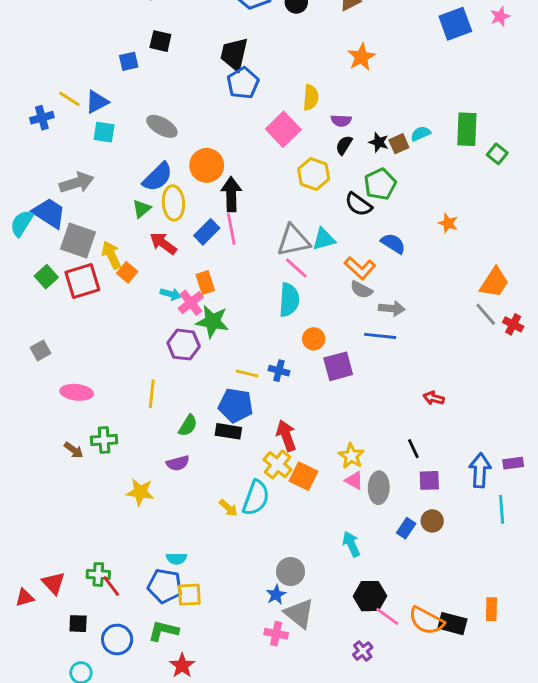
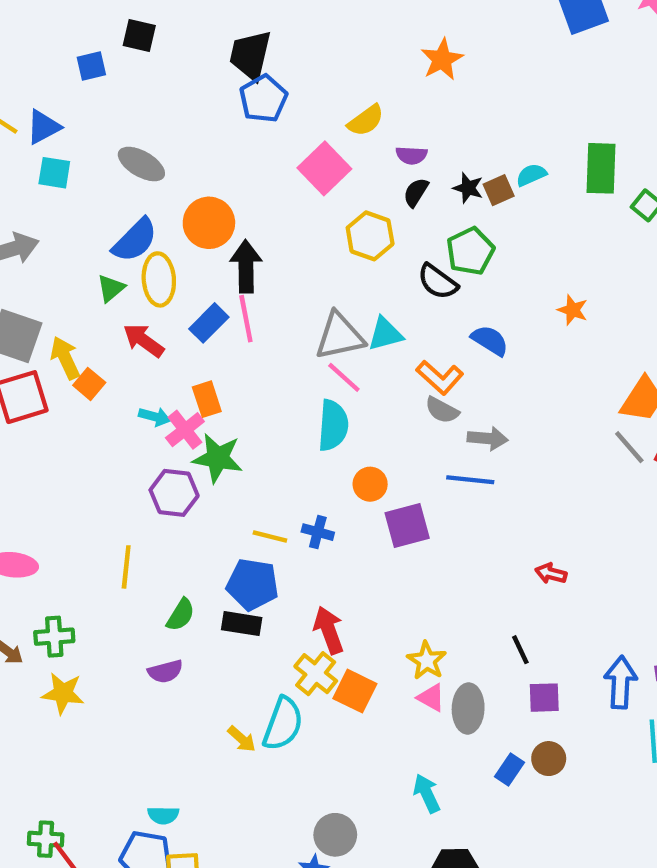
yellow semicircle: (311, 97) -> (366, 120), turned 50
yellow star: (140, 492) -> (63, 693), moved

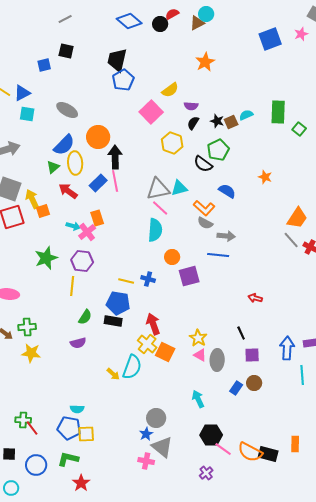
orange square: (89, 384) -> (43, 211), turned 32
green star: (218, 458) -> (46, 258), moved, turned -30
yellow line: (126, 567) -> (72, 286), moved

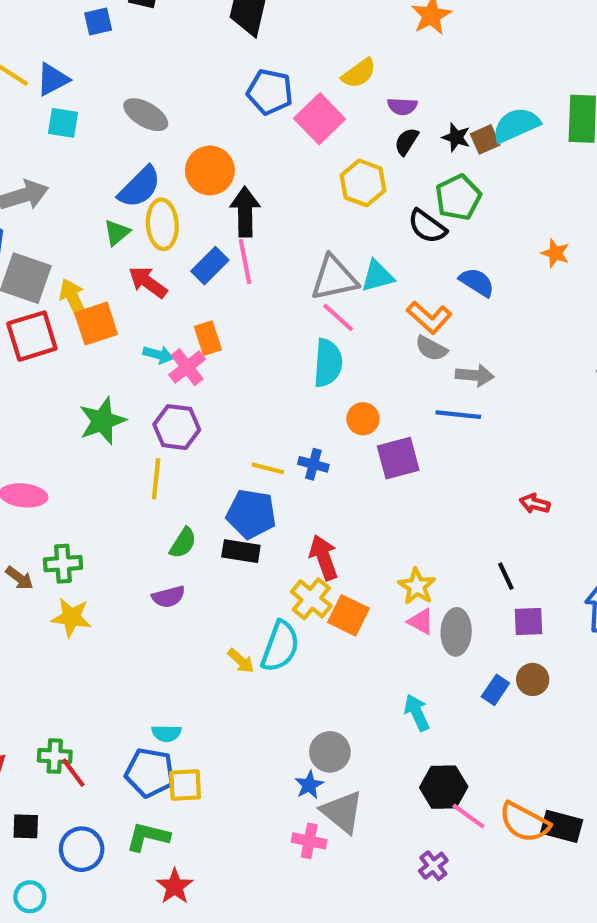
blue pentagon: (123, 80) -> (270, 92), moved, turned -30
cyan semicircle: (246, 115) -> (516, 125), size x1.6
orange square: (43, 211) -> (96, 324), size x1.5

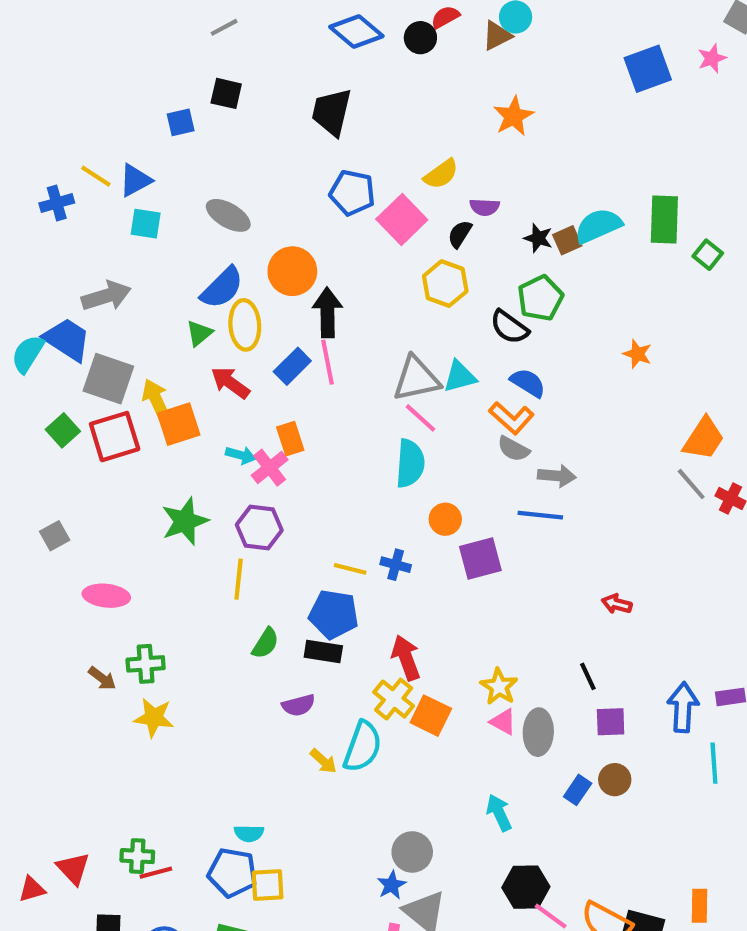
black semicircle: (406, 142) -> (460, 234), moved
blue semicircle: (477, 282) -> (528, 383), moved
purple semicircle: (168, 597) -> (299, 705), moved
red line: (73, 773) -> (156, 873), turned -68

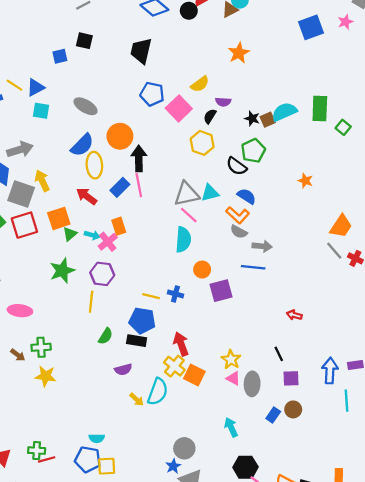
green triangle: (199, 333) -> (70, 234), moved
yellow arrow: (156, 399) -> (42, 181), moved

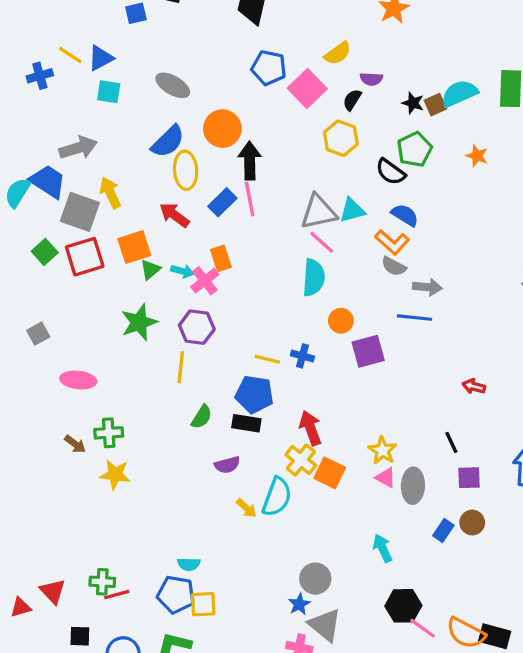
orange star: (305, 181) -> (477, 156), moved

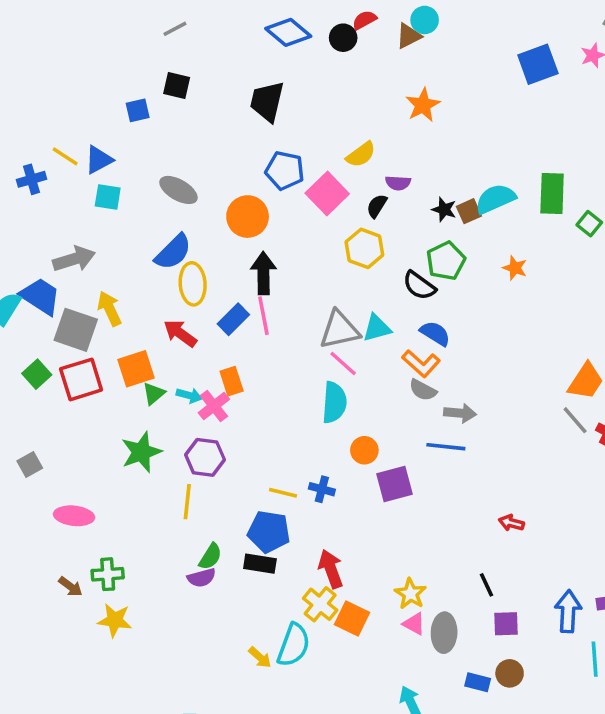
orange circle: (222, 129) -> (248, 217), moved
purple semicircle: (227, 465) -> (201, 578), moved
blue rectangle: (443, 531) -> (478, 682), turned 70

